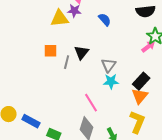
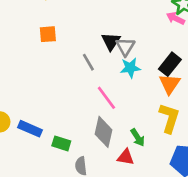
pink arrow: (148, 47) -> (175, 18), turned -112
black triangle: (81, 53) -> (111, 41), moved
gray line: (67, 62) -> (88, 62), moved, turned -40

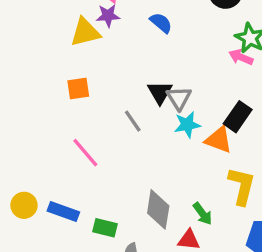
orange triangle: (170, 84) -> (219, 140), moved, turned -40
pink line: (106, 98) -> (85, 153), moved

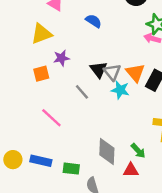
purple star: (108, 16) -> (61, 58), moved
cyan star: (187, 125) -> (120, 90), turned 30
orange triangle: (219, 140) -> (135, 73), moved, turned 36

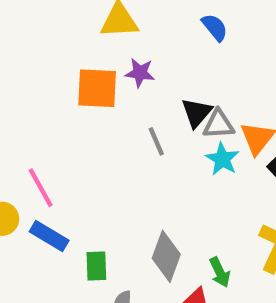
gray triangle: (112, 72) -> (219, 124), turned 48
orange square: (41, 74) -> (97, 88), size x1.5
pink line: (51, 118) -> (41, 188), moved
green rectangle: (71, 169) -> (96, 266), turned 63

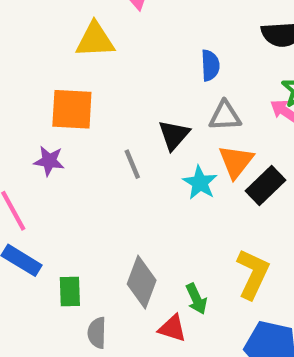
blue semicircle: (215, 27) -> (210, 65), moved, turned 36
purple star: (140, 73) -> (49, 161), moved
gray triangle: (219, 124) -> (225, 116), moved

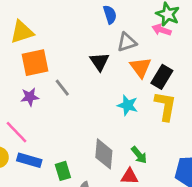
yellow triangle: (95, 40) -> (22, 32), moved
gray line: (132, 164) -> (62, 88), moved
cyan star: (200, 183) -> (128, 105), moved
yellow L-shape: (253, 274) -> (165, 106), moved

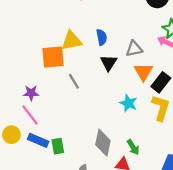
blue semicircle: (110, 15) -> (102, 37), moved
yellow triangle: (22, 32) -> (72, 41), moved
purple star: (30, 97) -> (31, 93), moved
green rectangle: (63, 171) -> (58, 146), moved

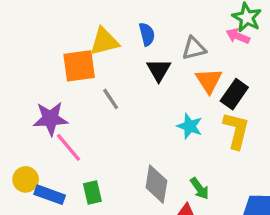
purple star: (31, 93) -> (51, 119), size x1.5
pink line: (30, 115) -> (69, 147), moved
blue rectangle: (38, 140) -> (50, 195), moved

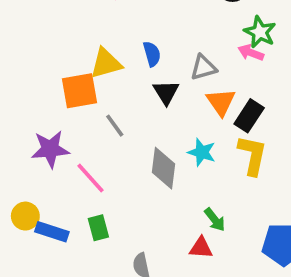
pink line: (69, 147) -> (91, 178), moved
gray diamond: (156, 184) -> (163, 168), moved

